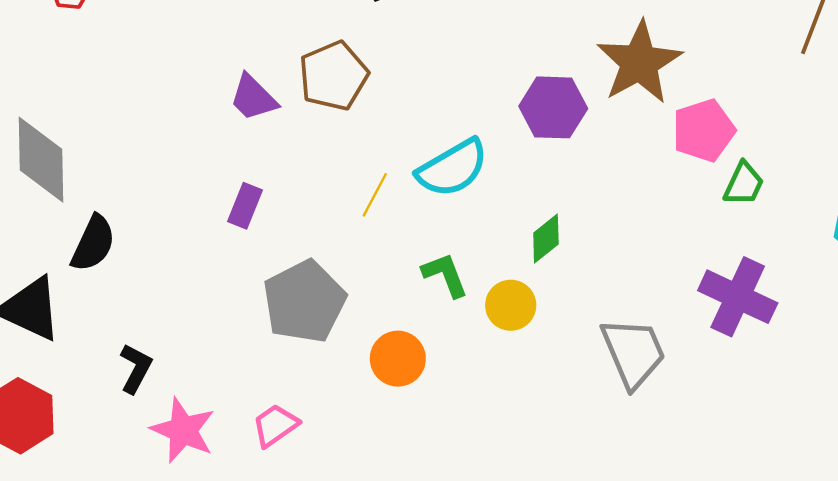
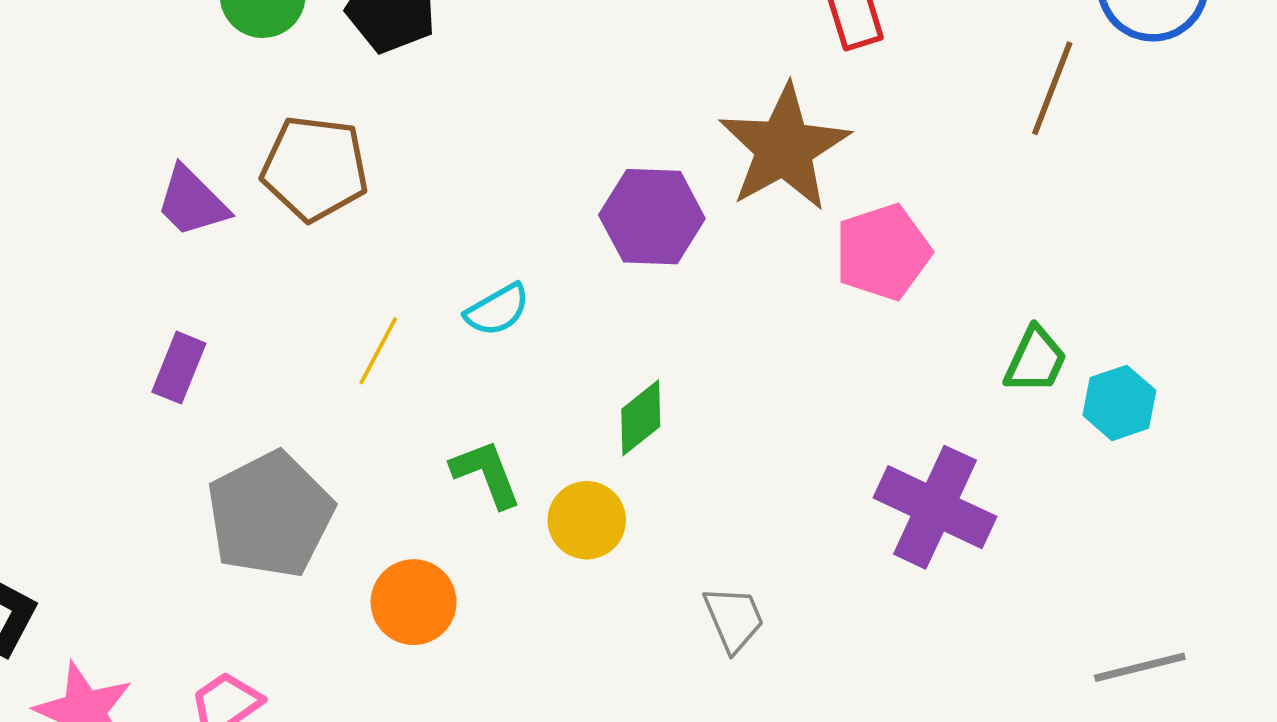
brown pentagon: (334, 76) -> (315, 168), turned 30
cyan semicircle: (452, 168) -> (497, 310), size x0.6
green trapezoid: (744, 184) -> (1036, 360), moved
gray trapezoid: (633, 353) -> (734, 619), moved, size x0.6

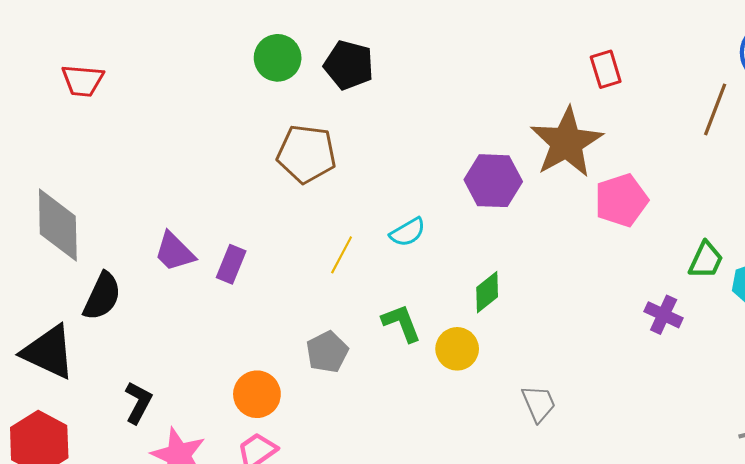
purple trapezoid: (192, 202) -> (174, 252), moved
purple cross: (935, 507) -> (664, 315), moved, size x0.6
gray pentagon: (270, 515) -> (327, 352), moved, size x0.6
orange circle: (414, 602) -> (257, 394), moved

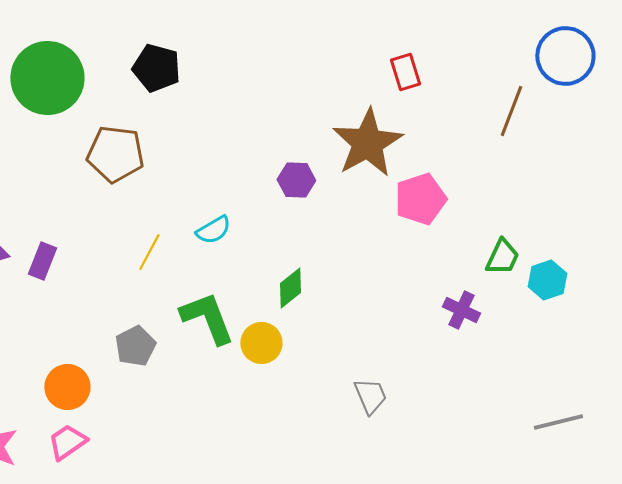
green circle: (278, 58) -> (47, 78), moved, size x1.6
purple hexagon: (493, 181) -> (296, 180), size x0.7
green L-shape: (401, 323) -> (207, 318), size x1.4
gray trapezoid: (539, 404) -> (370, 396), moved

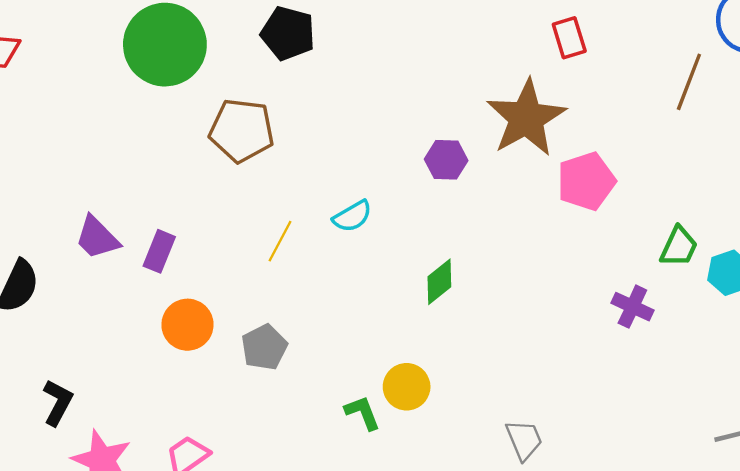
green L-shape: (207, 318) -> (363, 413), moved, size x0.6
yellow circle: (261, 343) -> (407, 387), moved
orange circle: (67, 387) -> (187, 325), moved
gray trapezoid: (370, 396) -> (524, 440), moved

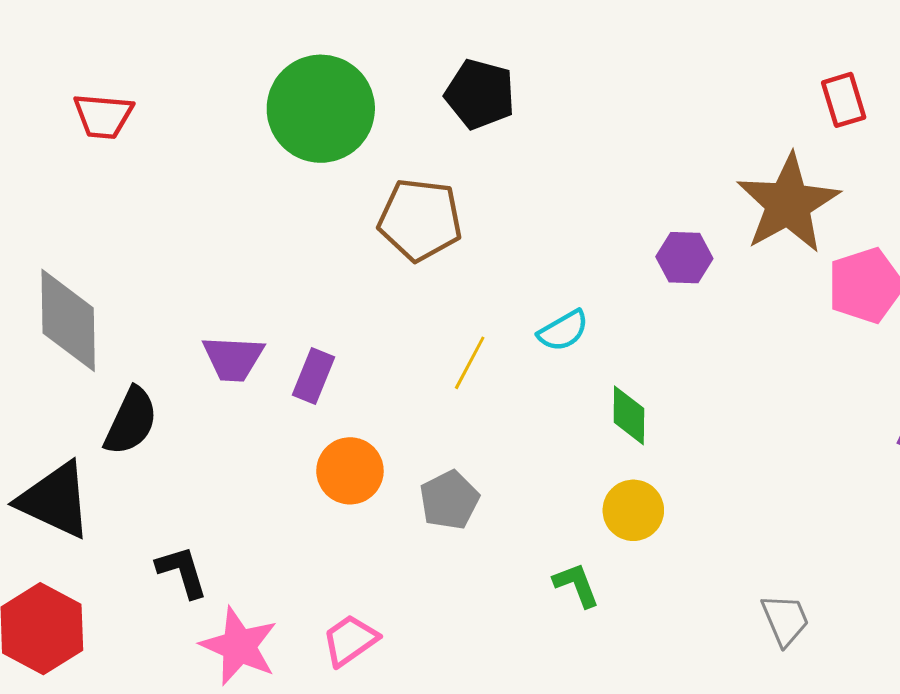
purple trapezoid: (97, 238) -> (233, 358), turned -42
green diamond: (439, 282) -> (629, 415), moved, turned -51
yellow circle: (407, 387) -> (633, 510), moved
black L-shape: (58, 403) -> (182, 572), turned -45

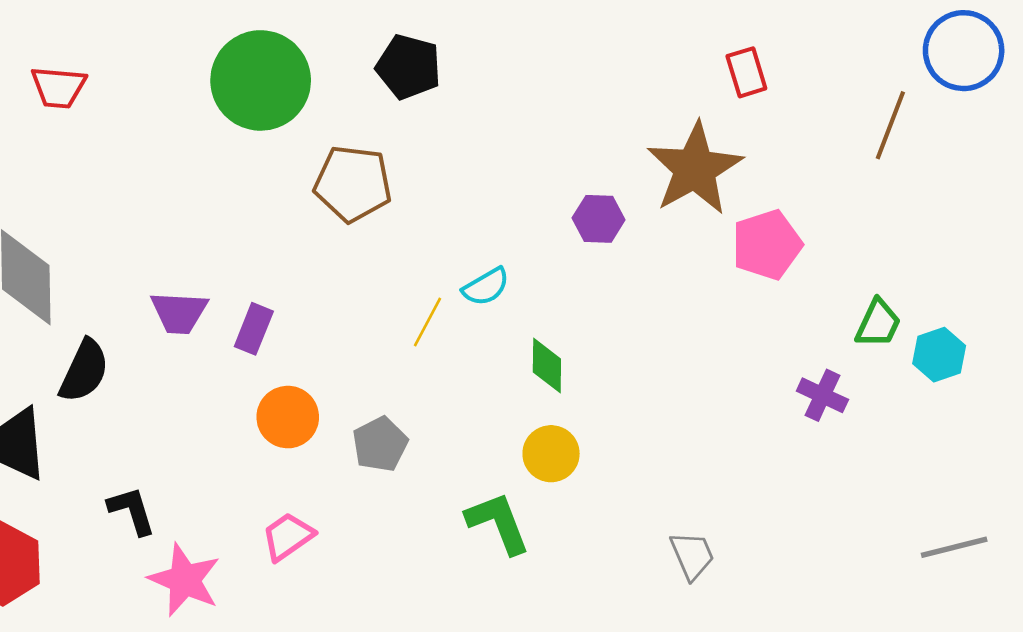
yellow line: (470, 363) -> (428, 322), moved
green L-shape: (576, 585) -> (498, 523), size x1.5
pink trapezoid: (350, 640) -> (288, 536), moved

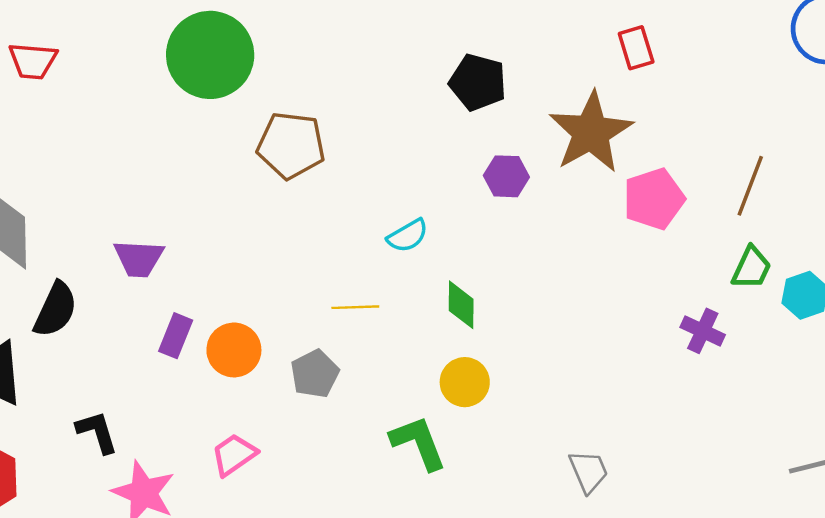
black pentagon: (409, 67) -> (478, 82), moved
brown line: (890, 125) -> (750, 186), moved
yellow line: (428, 322) -> (355, 307), moved, turned 60
purple rectangle: (254, 329) -> (176, 336), moved

